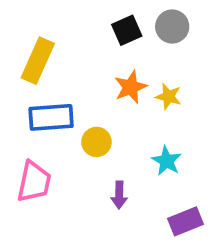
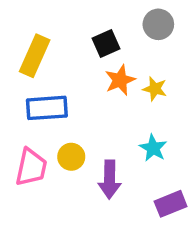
black square: (127, 30) -> (106, 43), moved
yellow circle: (96, 142) -> (71, 157), moved
purple arrow: (119, 195) -> (110, 179), size x1.5

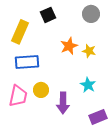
black square: (106, 43) -> (48, 15), moved

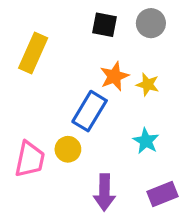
black square: (48, 15) -> (104, 25), moved, turned 35
blue rectangle: (27, 62) -> (90, 111), moved, turned -55
purple arrow: (63, 103) -> (104, 192), moved

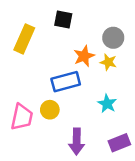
gray circle: (151, 23) -> (113, 38), moved
black square: (104, 25) -> (63, 19), moved
blue rectangle: (90, 111) -> (66, 82), turned 44

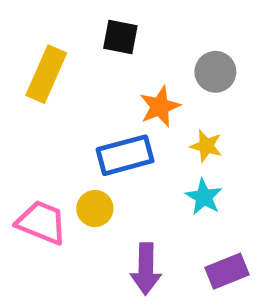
yellow star: (108, 62) -> (206, 146), moved
pink trapezoid: (22, 117) -> (42, 222), turned -80

